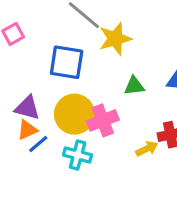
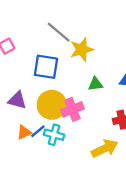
orange triangle: (27, 130) -> (24, 132), moved
blue line: (38, 144) -> (38, 131), moved
yellow arrow: (147, 149) -> (105, 148), moved, size x1.6

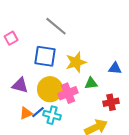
yellow star: (82, 49) -> (76, 62), moved
green triangle: (95, 84) -> (91, 83), moved

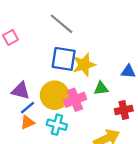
blue square: (45, 56) -> (64, 59), moved
blue line: (38, 112) -> (27, 108), moved

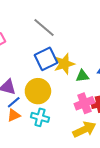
blue square: (64, 59) -> (46, 59), turned -35
green triangle: (101, 88) -> (82, 76), moved
pink cross: (75, 100) -> (84, 103), moved

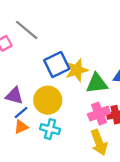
gray line: (44, 28) -> (27, 30), moved
green triangle: (82, 76) -> (97, 83), size x1.5
yellow arrow: (84, 129) -> (99, 142), turned 95

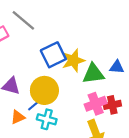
blue line: (21, 112) -> (34, 105), moved

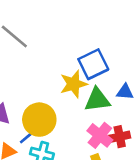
blue square: (53, 55) -> (93, 64), moved
pink cross: (96, 104) -> (100, 135), turned -30

